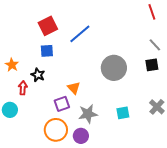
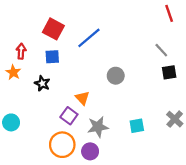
red square: (48, 26) -> (53, 29), turned -36
gray line: (155, 45) -> (161, 50), moved
gray circle: (114, 68) -> (116, 76), moved, size x0.6
red arrow: (23, 88) -> (21, 51), moved
purple square: (62, 104) -> (69, 116), turned -35

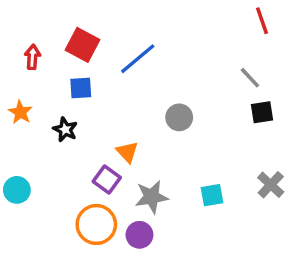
red arrow: (21, 51) -> (32, 57), moved

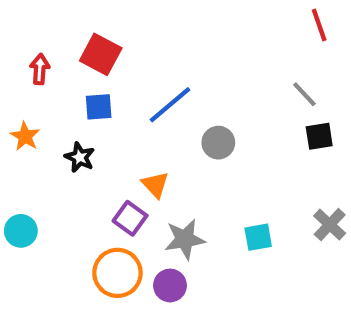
blue line: (138, 59) -> (170, 105), moved

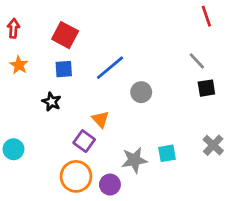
red arrow: (40, 69) -> (13, 28), moved
orange star: (25, 136) -> (19, 65), moved
gray star: (185, 239) -> (134, 160), moved

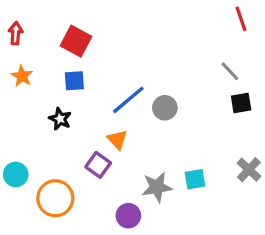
blue line: (110, 68) -> (128, 100), moved
orange circle: (76, 176) -> (55, 198), moved

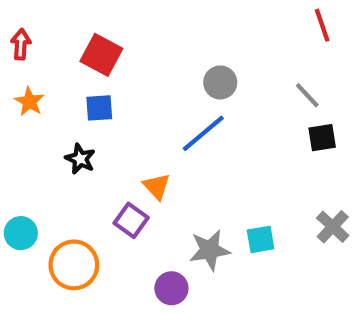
blue line: (128, 100) -> (203, 133), moved
gray circle: (165, 108) -> (220, 82), moved

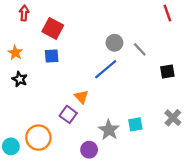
red arrow: (21, 44) -> (24, 13), moved
gray line: (307, 95) -> (140, 49), moved
black star: (80, 159) -> (20, 79), moved
cyan circle: (21, 233) -> (11, 146), moved
gray star: (210, 250) -> (109, 130), turned -30

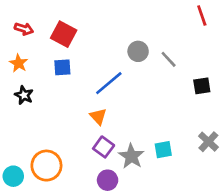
red arrow: (24, 13) -> (24, 29), moved, turned 104
blue line: (106, 69) -> (109, 83), moved
purple square: (68, 114) -> (104, 147), moved

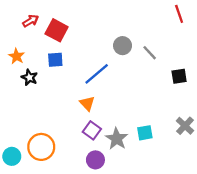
red arrow: (24, 29) -> (31, 21), moved, turned -49
black star: (24, 95) -> (29, 77), moved

